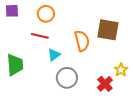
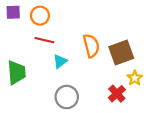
orange circle: (46, 14) -> (40, 16), moved
brown square: (108, 30) -> (121, 52), moved, turned -30
gray circle: (67, 78) -> (67, 97), moved

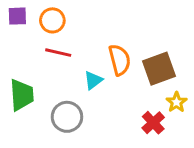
cyan triangle: (60, 61) -> (93, 80), moved
gray circle: (67, 97) -> (67, 117), moved

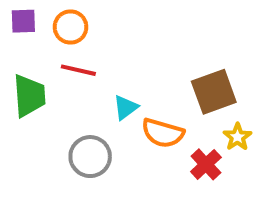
orange semicircle: (120, 60) -> (163, 133), moved, turned 120
green trapezoid: (22, 95) -> (29, 96), moved

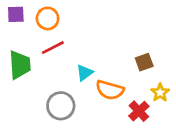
red line: (78, 70) -> (53, 48), turned -40
brown square: (214, 92) -> (144, 62), size x0.6

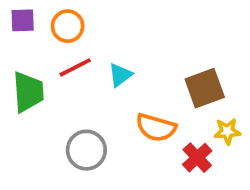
brown square: (144, 62) -> (205, 88), size x1.5
cyan triangle: (85, 73) -> (120, 75), moved
yellow star: (160, 93) -> (227, 131), turned 30

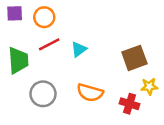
orange semicircle: (156, 128) -> (90, 93), moved
gray circle: (86, 150) -> (43, 94), moved
red cross: (197, 158) -> (130, 104), turned -30

